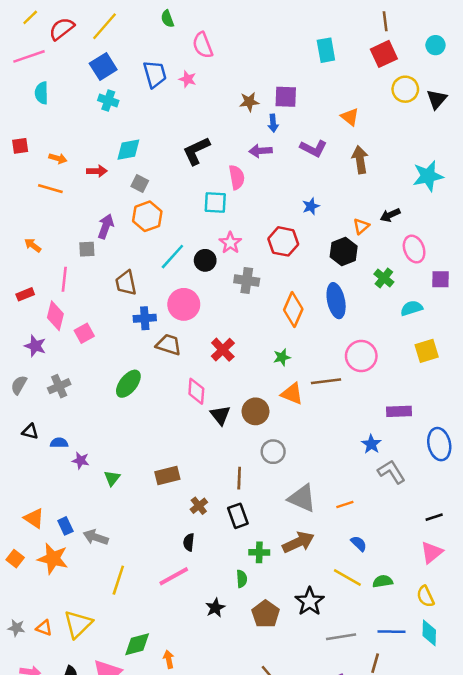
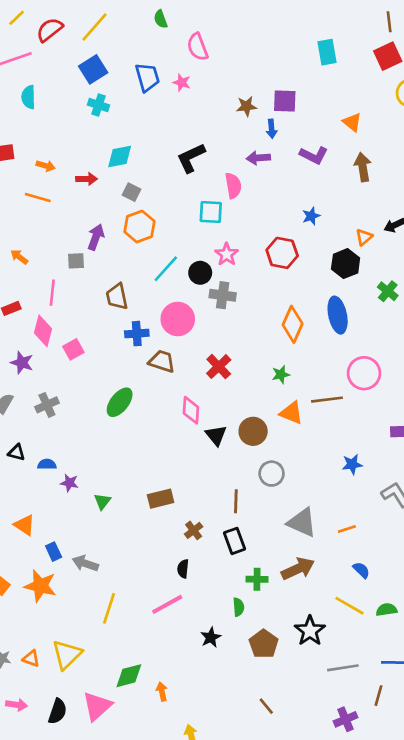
gray cross: (247, 280) -> (223, 295), moved
blue star: (371, 444) -> (352, 464), moved, turned 30
orange triangle: (34, 518) -> (24, 525), moved

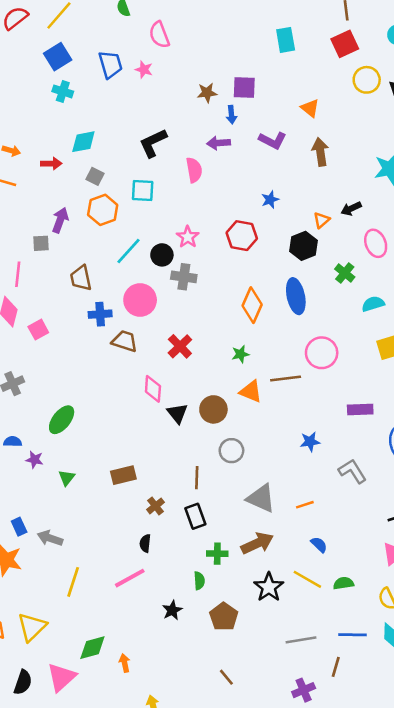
cyan square: (211, 212) -> (143, 191), moved
green ellipse: (120, 402) -> (62, 420), moved
black star: (310, 631) -> (269, 587), moved

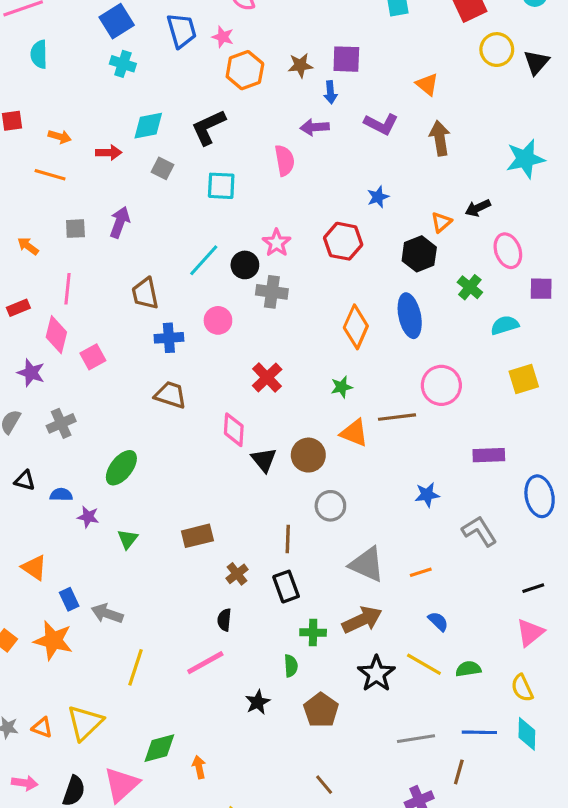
black L-shape: (153, 143) -> (208, 127), moved
orange hexagon: (103, 210) -> (245, 70), moved
gray square: (41, 243) -> (75, 229), moved
pink circle: (140, 300) -> (218, 320), size x0.7
brown trapezoid: (125, 341) -> (170, 395), moved

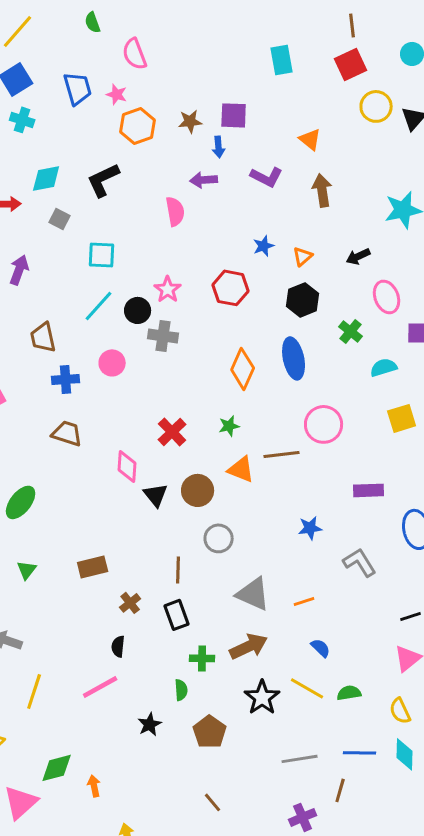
cyan square: (221, 186) -> (102, 255), moved
orange triangle: (441, 222) -> (303, 256), moved
red cross: (267, 377) -> (172, 432), moved

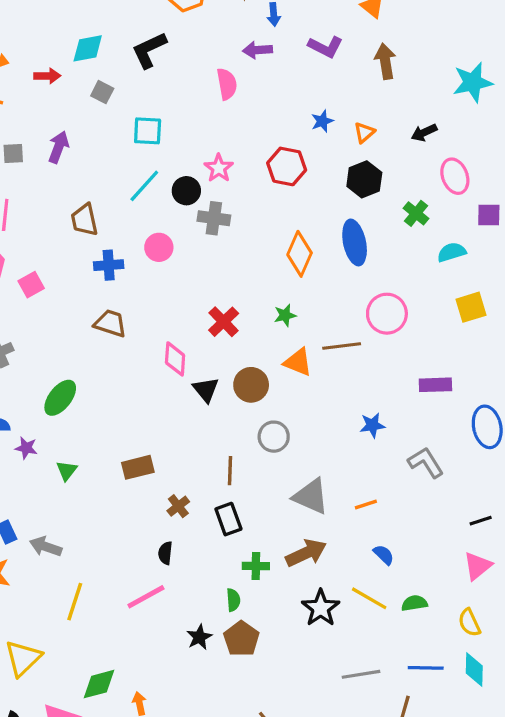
brown pentagon: (210, 732) -> (241, 639), moved

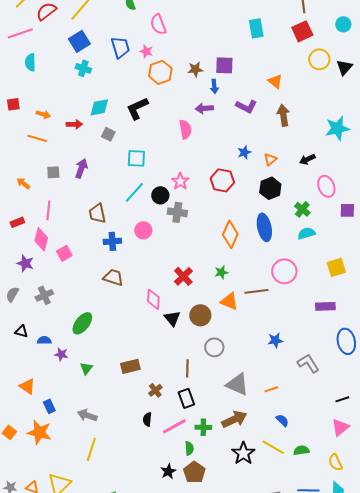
cyan semicircle: (452, 252) -> (306, 233), moved
purple rectangle: (435, 385) -> (325, 306), moved
gray arrow: (46, 547) -> (87, 415), moved
pink line: (146, 597) -> (174, 426), moved

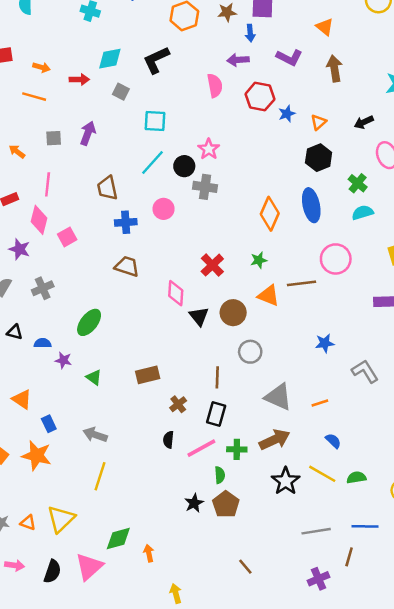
red hexagon: (222, 180) -> (260, 97), moved
green triangle: (86, 368) -> (94, 377), turned -32
black rectangle: (186, 398) -> (216, 414), turned 36

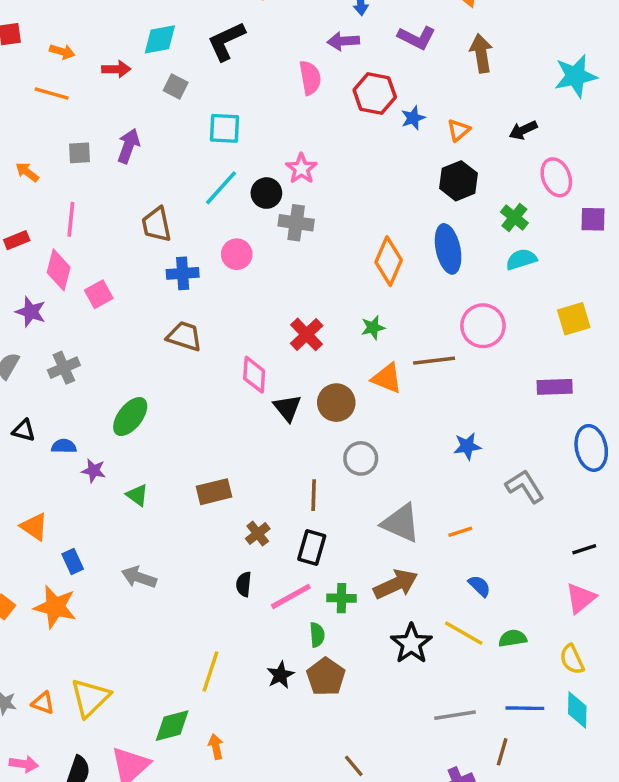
yellow line: (100, 476) -> (211, 671), moved

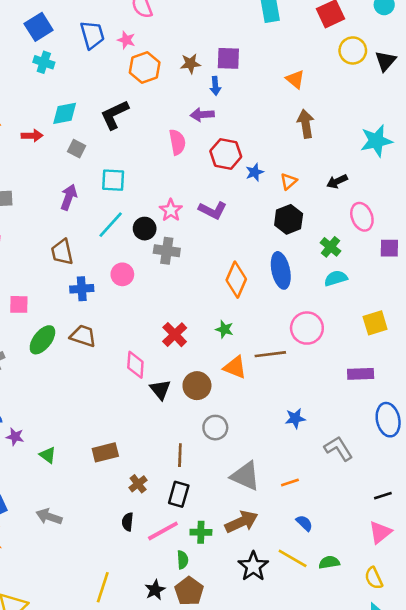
purple L-shape: (417, 38) -> (213, 210), moved
purple arrow: (128, 146) -> (69, 197), moved
pink square: (99, 294) -> (19, 304), turned 30
green star: (373, 327) -> (224, 329), turned 30
green ellipse: (130, 417) -> (42, 340), moved

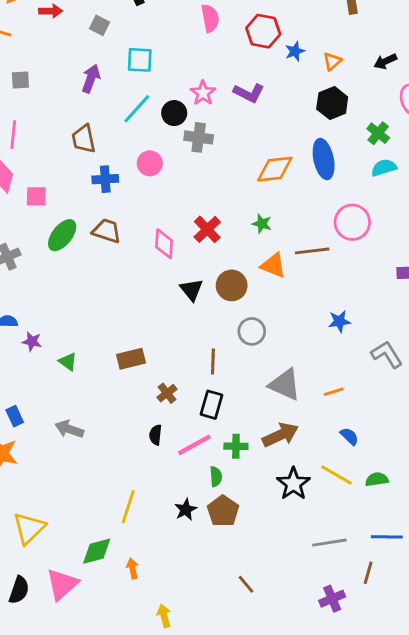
orange diamond: (236, 280) -> (275, 169), turned 60
pink diamond: (135, 365) -> (164, 244), moved

